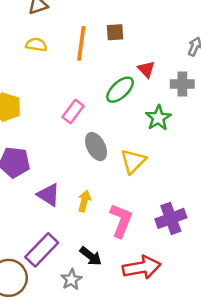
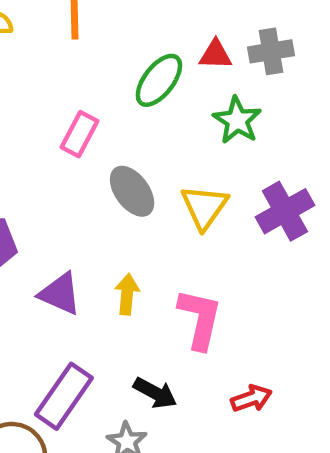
red triangle: (146, 69) -> (215, 55), moved, turned -36
purple cross: (171, 218) -> (285, 211), moved
red arrow: (142, 267) -> (251, 398), size x0.6

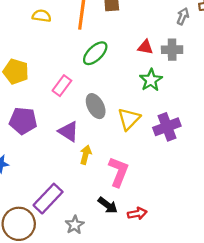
green ellipse: (159, 80) -> (95, 53), moved
pink rectangle: (80, 134) -> (62, 86), moved
purple triangle: (60, 294) -> (68, 132), moved
black arrow: (155, 393) -> (108, 205), moved

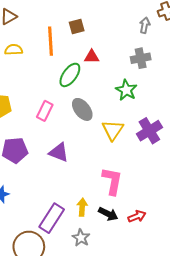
red triangle: (145, 47) -> (92, 57), moved
gray ellipse: (96, 106) -> (82, 109), moved
yellow arrow: (86, 155) -> (82, 207), moved

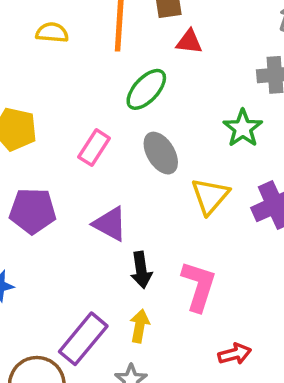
red triangle: (92, 57) -> (189, 42), moved
black arrow: (108, 214) -> (141, 270), moved, turned 48

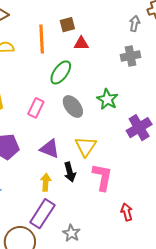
green star: (243, 128) -> (107, 99), moved
yellow triangle: (210, 196) -> (86, 147), moved
yellow arrow: (140, 326) -> (46, 182), moved
red arrow: (235, 354) -> (127, 212), turned -84

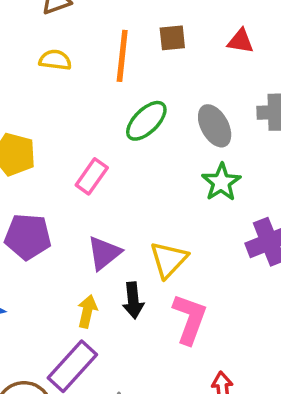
red triangle: (81, 43) -> (241, 41), moved
gray ellipse: (73, 106) -> (215, 126), moved
purple triangle: (50, 149) -> (104, 253), turned 50

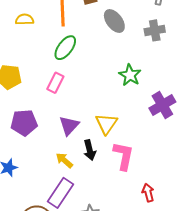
green ellipse: (146, 121) -> (65, 48), moved
gray ellipse: (215, 126) -> (114, 21), moved
yellow arrow: (87, 311) -> (64, 160), turned -54

